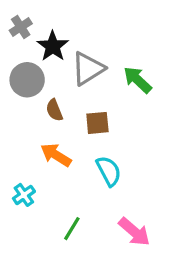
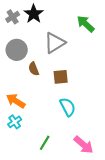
black star: (53, 46) -> (34, 14), moved
green arrow: (137, 80) -> (86, 24), moved
orange arrow: (56, 155) -> (16, 101), moved

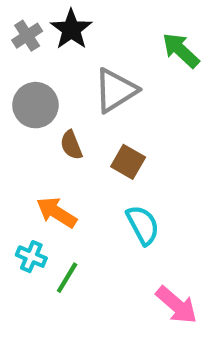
brown square: (61, 77) -> (128, 162), turned 35
orange arrow: (16, 101) -> (57, 212), moved
cyan cross: (15, 122) -> (31, 257), turned -32
green line: (45, 143) -> (67, 278), moved

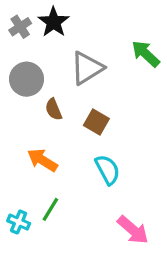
green arrow: (181, 50) -> (146, 54), moved
cyan cross: (31, 257) -> (19, 222), moved

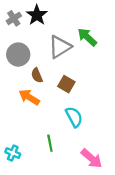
green arrow: (146, 54) -> (87, 37), moved
orange arrow: (42, 160) -> (29, 97), moved
green line: (50, 209) -> (50, 143), moved, turned -42

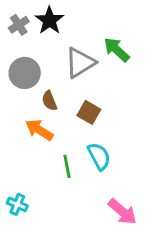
green line: (50, 143) -> (67, 166), moved

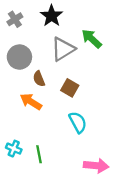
black star: (49, 20) -> (51, 16), moved
green line: (67, 166) -> (39, 154), moved
cyan cross: (17, 204) -> (14, 149), moved
pink arrow: (122, 212) -> (96, 166), turned -35

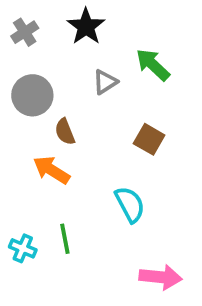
gray triangle: (63, 49) -> (105, 82), size x0.6
brown square: (70, 88) -> (149, 139), moved
green line: (39, 154) -> (65, 239), moved

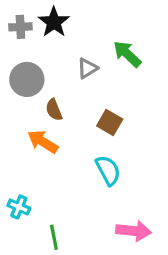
black star: (86, 26) -> (54, 22), moved
gray cross: (25, 32) -> (20, 27), turned 30
brown square: (149, 139) -> (110, 122), moved
green line: (65, 239) -> (54, 237), moved

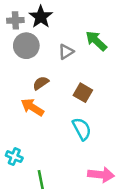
gray circle: (27, 79) -> (26, 46), moved
brown semicircle: (54, 110) -> (41, 83), turned 77

